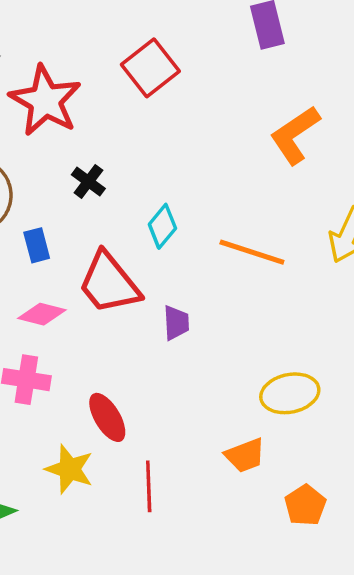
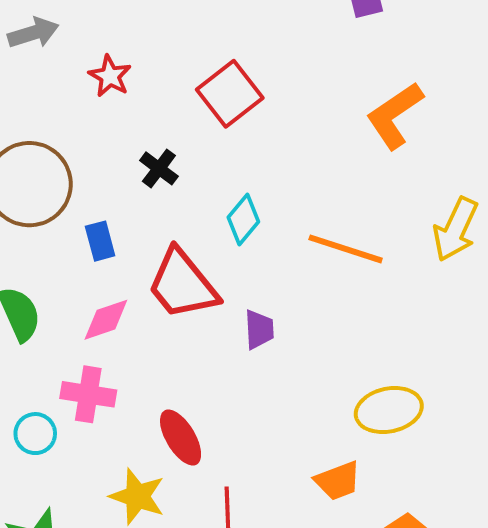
red square: (150, 68) -> (230, 94), moved
red star: (45, 101) -> (110, 76), size x0.5
pink diamond: (42, 314) -> (106, 320), turned -33

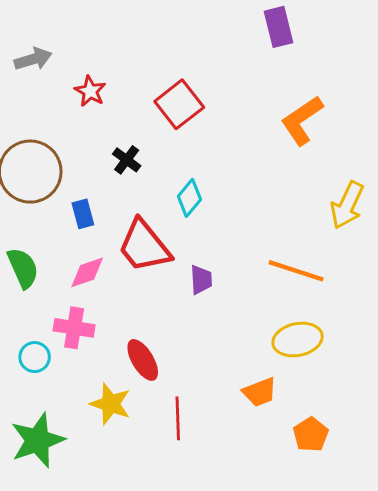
orange line: (346, 249) -> (296, 271), moved

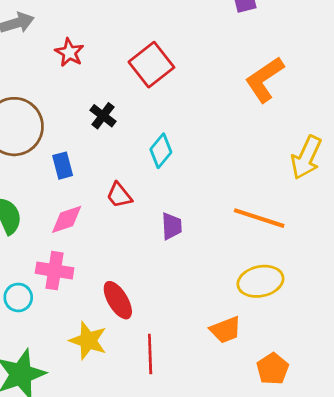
red trapezoid: (144, 246) -> (119, 195), size x0.5

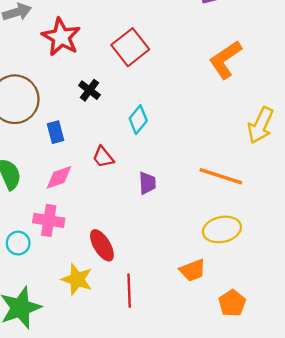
red star: (69, 53) -> (61, 37), size x1.6

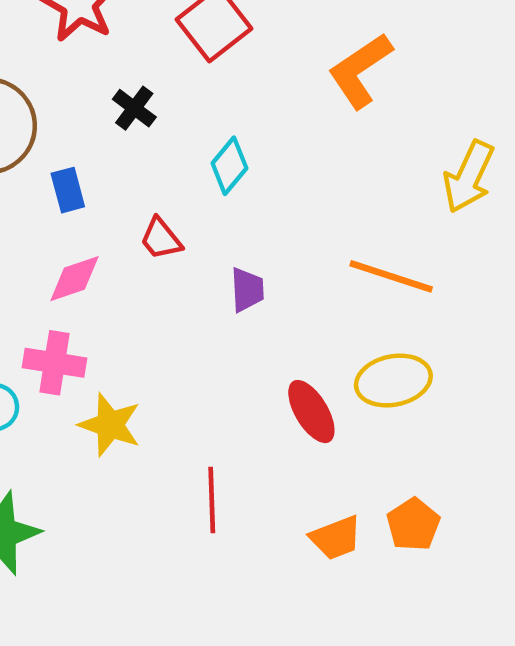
orange L-shape: (225, 60) -> (360, 70), moved
red ellipse: (102, 245) -> (311, 412), moved
orange trapezoid: (193, 270) -> (336, 538), moved
yellow star: (77, 279) -> (110, 425), moved

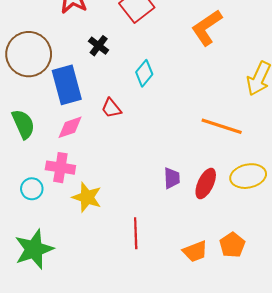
blue rectangle: (68, 190) -> (67, 85), size x1.8
purple trapezoid: (247, 290) -> (172, 178), moved
yellow ellipse: (393, 381) -> (248, 176), moved
red ellipse: (311, 412) -> (206, 183), moved, turned 56

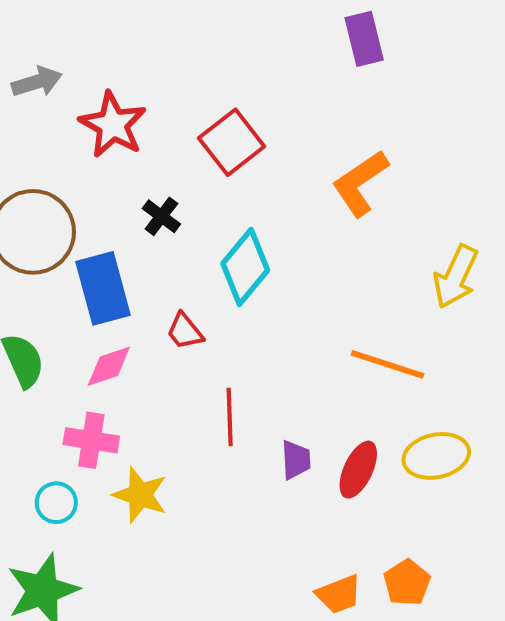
cyan diamond: (144, 73) -> (245, 267), size x1.5
cyan circle: (32, 189) -> (56, 503), moved
red line: (136, 233) -> (230, 417), moved

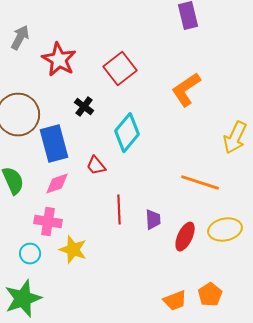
gray arrow: (37, 82) -> (20, 38), turned -45
purple trapezoid: (296, 460) -> (153, 220), moved

